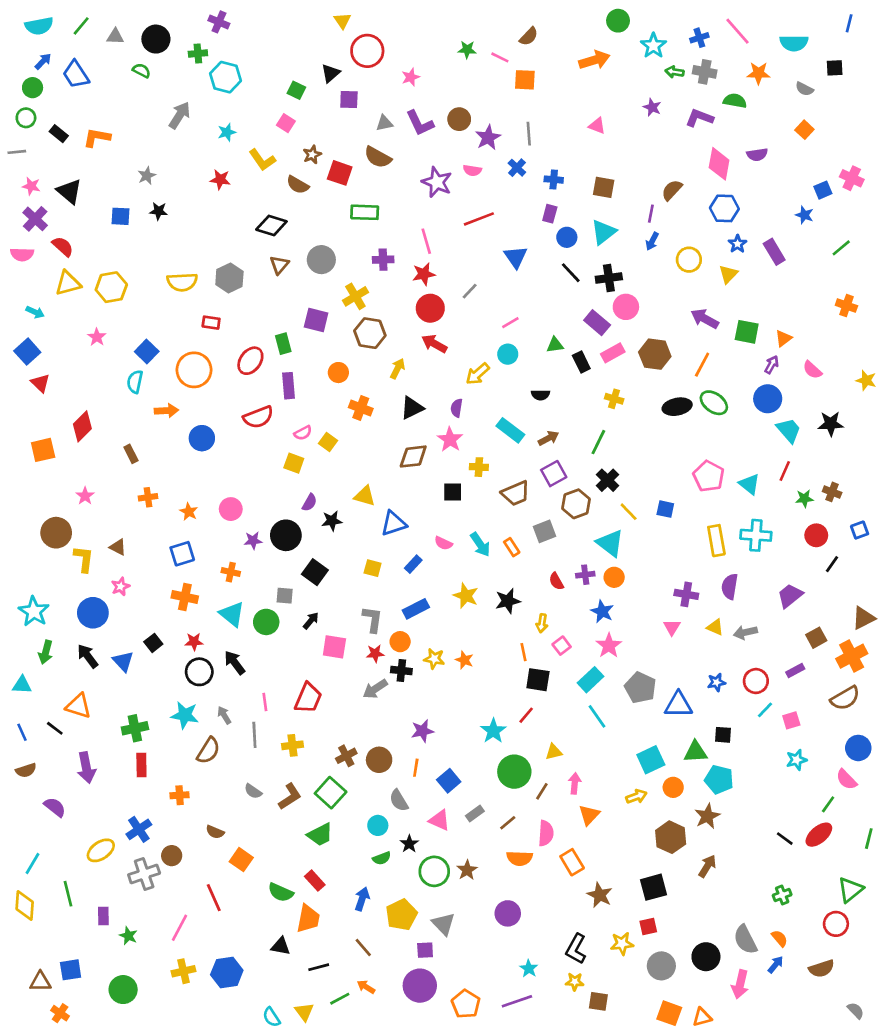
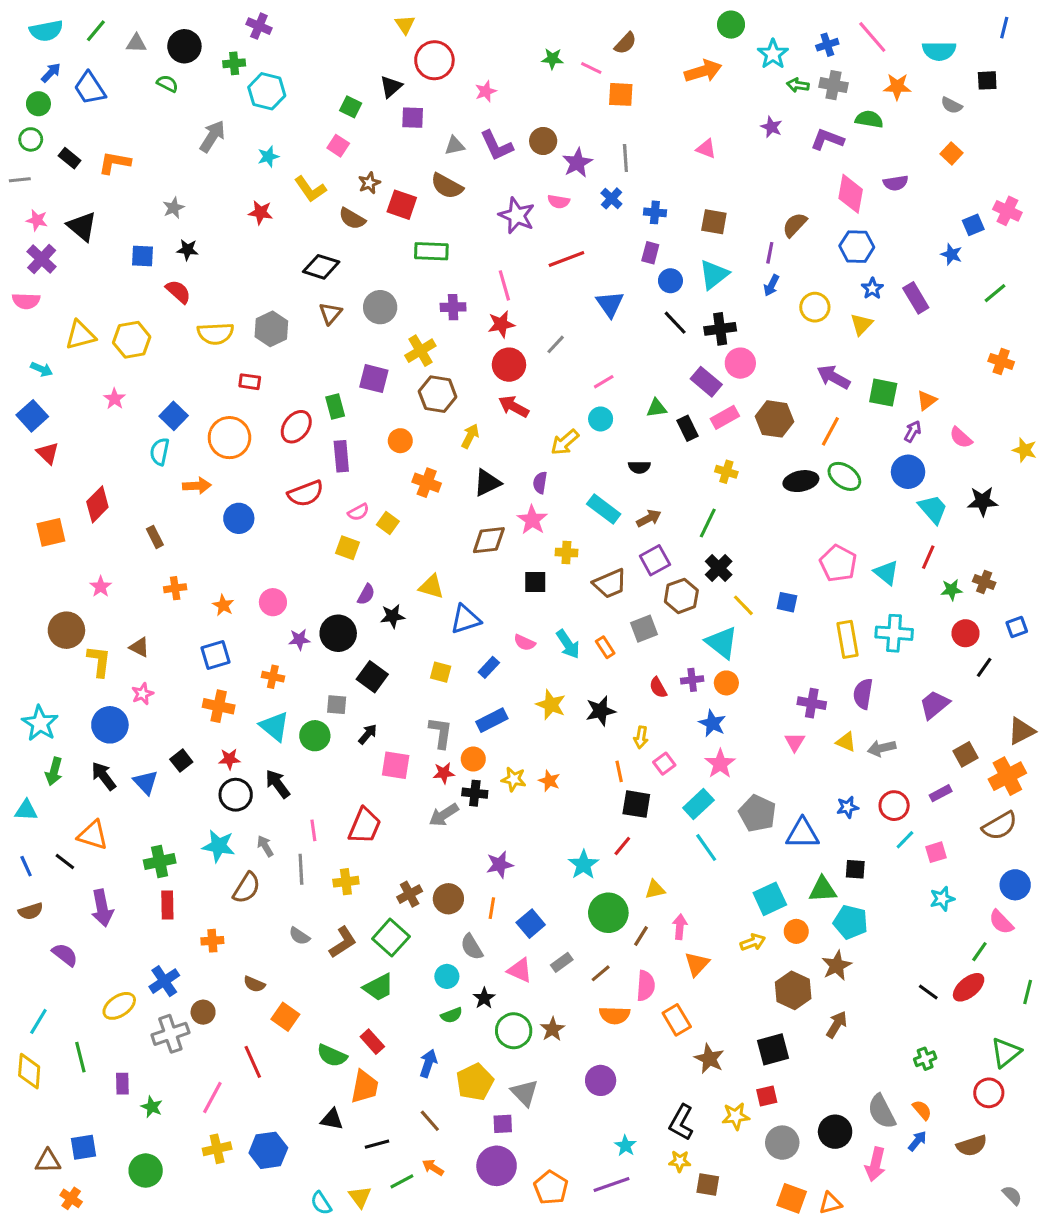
red semicircle: (63, 246) -> (178, 292), moved

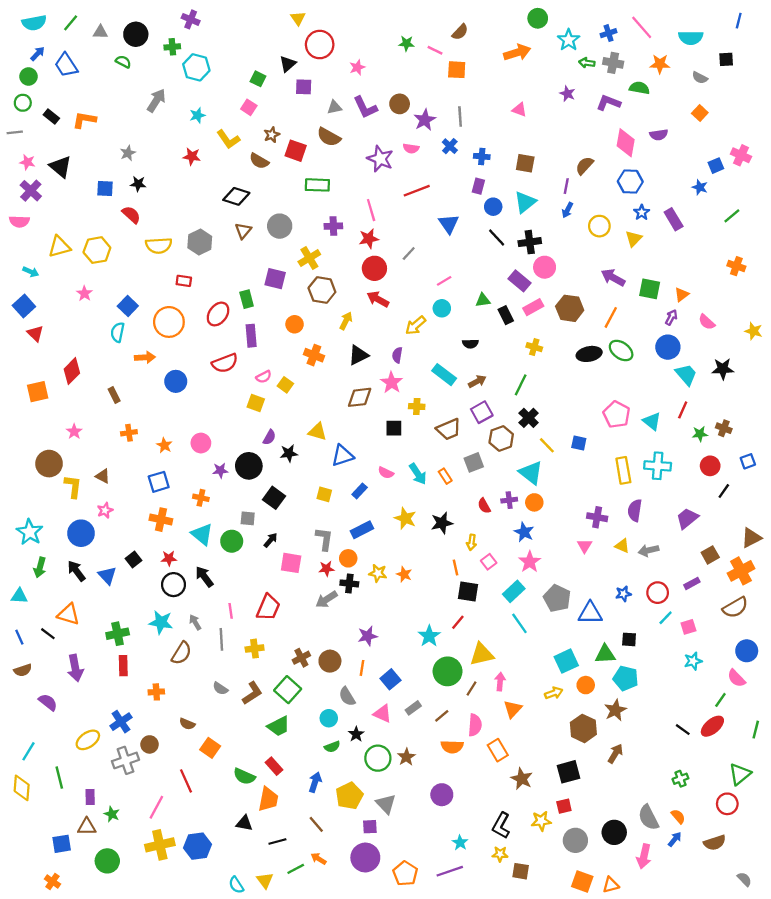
yellow triangle: (655, 889) -> (482, 654), size x1.6
yellow cross: (217, 1149) -> (160, 845), size x1.4
brown triangle: (48, 1161) -> (87, 827), moved

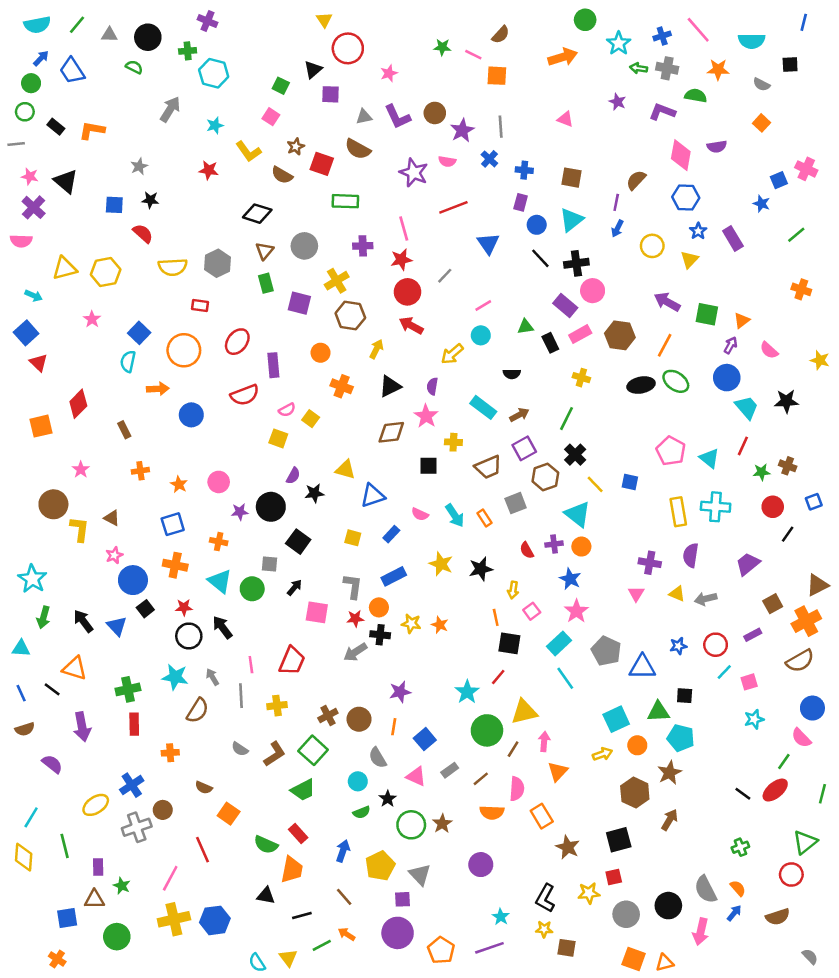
green rectangle: (247, 299) -> (266, 283), moved
blue circle: (81, 533) -> (133, 580), moved

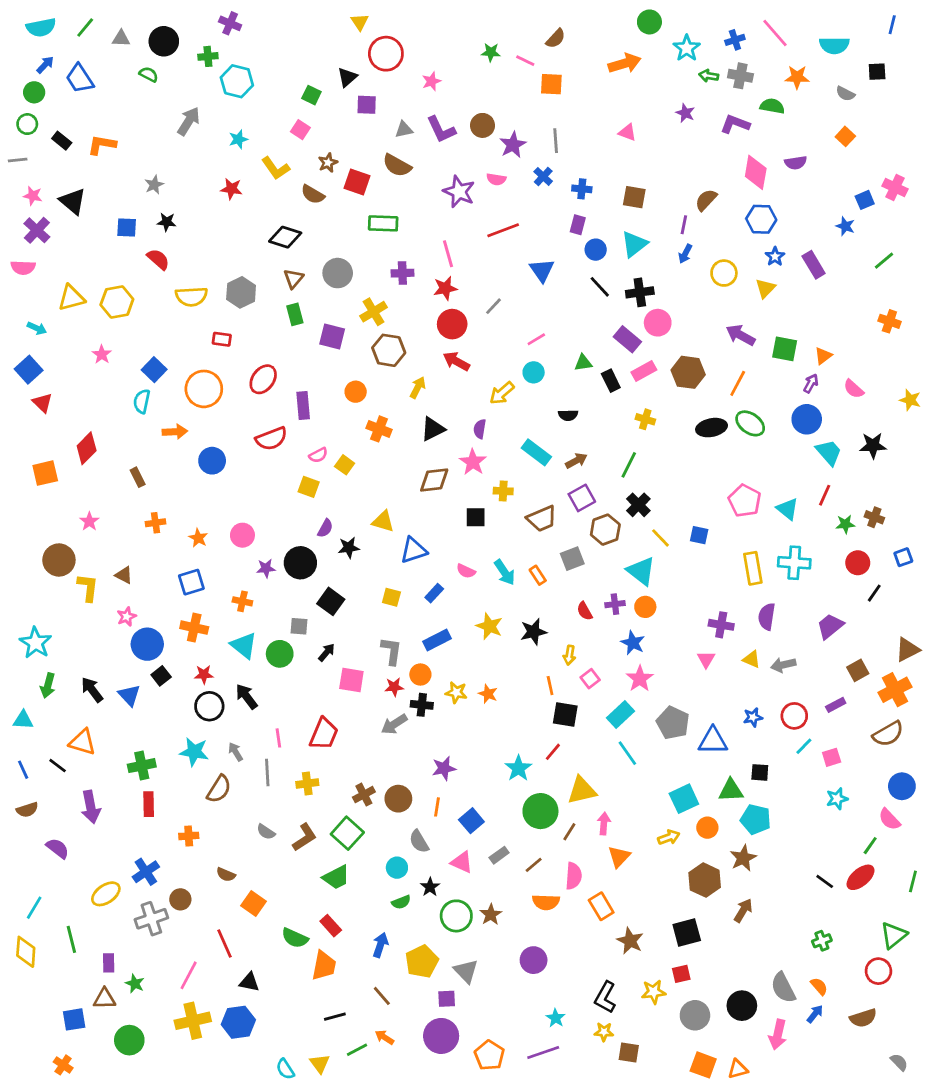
black triangle: (266, 896) -> (249, 982), moved

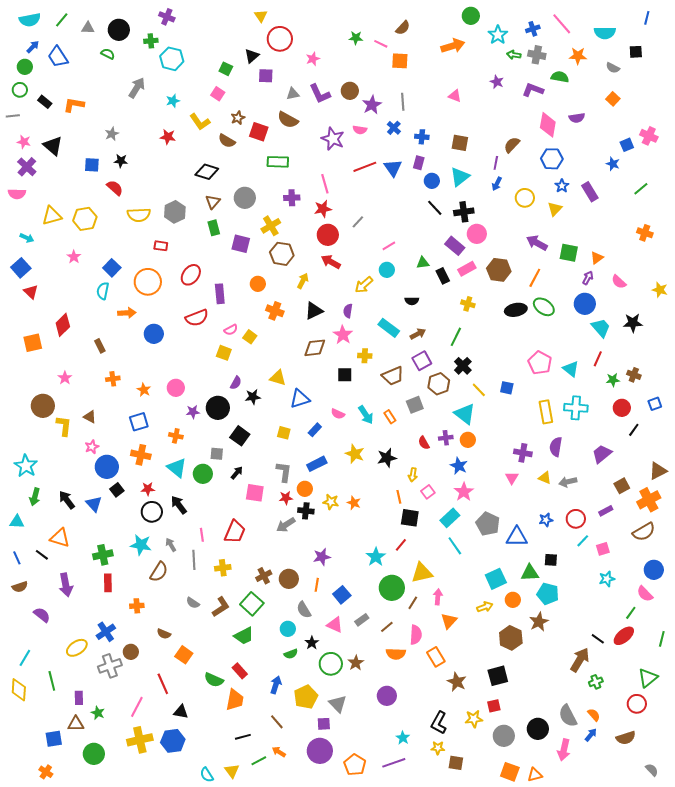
blue triangle: (542, 270) -> (393, 168), moved
brown arrow: (743, 910) -> (580, 660), moved, size x1.4

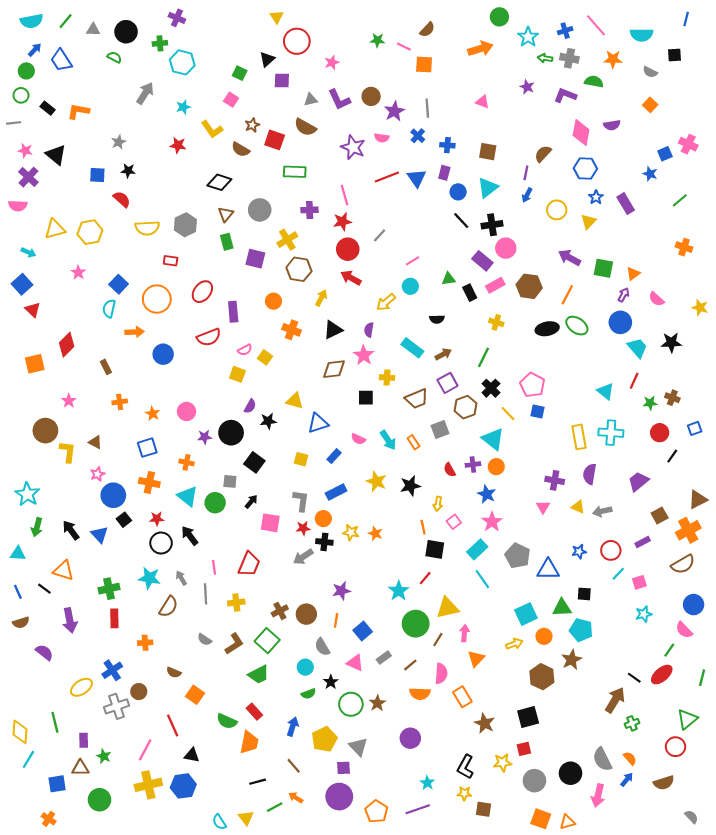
pink pentagon: (540, 363) -> (532, 385), moved
cyan line: (25, 658) -> (28, 759), moved

